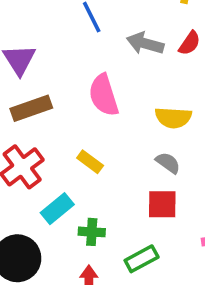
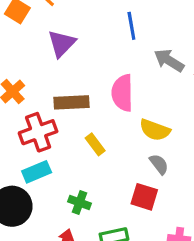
brown rectangle: (31, 108) -> (71, 102), moved
yellow semicircle: (173, 118) -> (155, 130), moved
cyan rectangle: (57, 209) -> (37, 172), moved

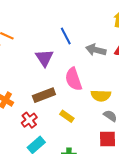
purple triangle: (62, 43) -> (44, 58), moved
red cross: (38, 132) -> (29, 120), size x0.7

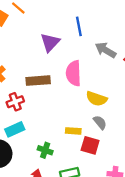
yellow rectangle: (67, 116) -> (73, 131), moved, turned -48

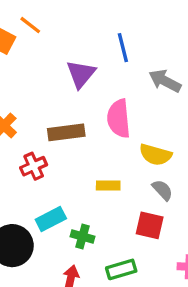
cyan rectangle: (15, 129) -> (51, 219), moved
yellow rectangle: (73, 131) -> (108, 186), moved

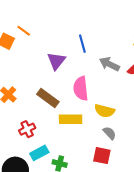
brown rectangle: (66, 132) -> (48, 98), turned 45
red cross: (34, 166) -> (27, 129), moved
yellow rectangle: (108, 186) -> (71, 119), moved, size x1.5

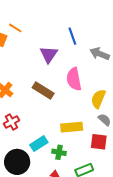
yellow semicircle: (105, 111) -> (98, 99), turned 102
yellow rectangle: (71, 119) -> (72, 127), moved
red cross: (27, 129) -> (12, 122), moved

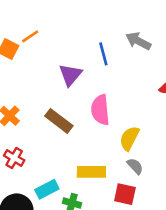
orange line: (15, 28) -> (30, 36), turned -72
gray arrow: (100, 54) -> (138, 41), moved
red cross: (12, 122) -> (14, 158), turned -35

